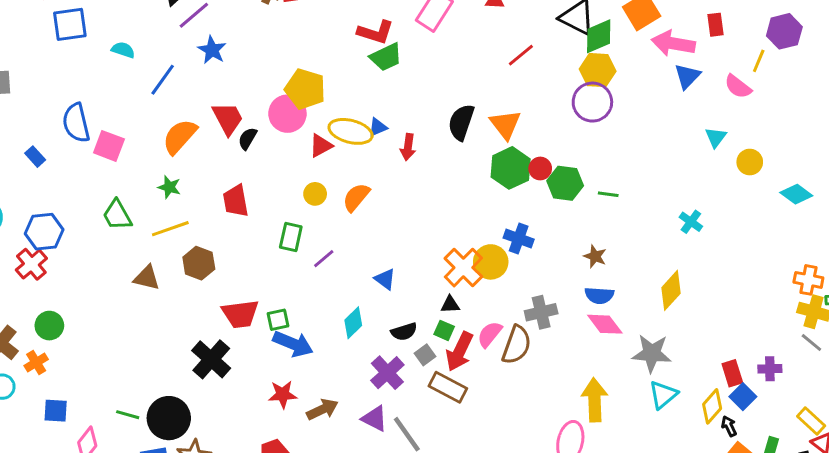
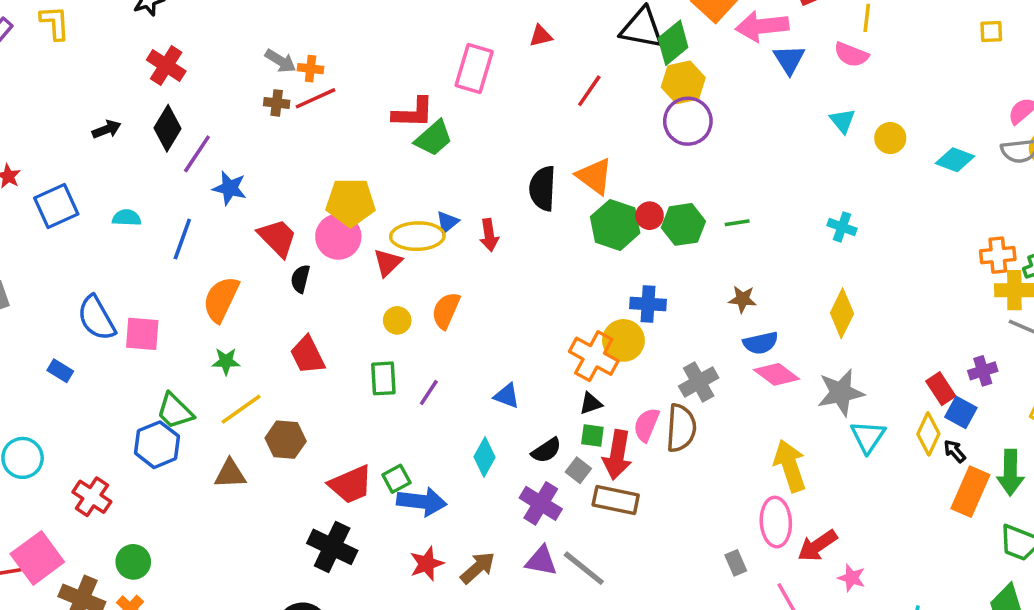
red trapezoid: (228, 118) -> (277, 238), moved
blue hexagon: (44, 232) -> (157, 445), moved

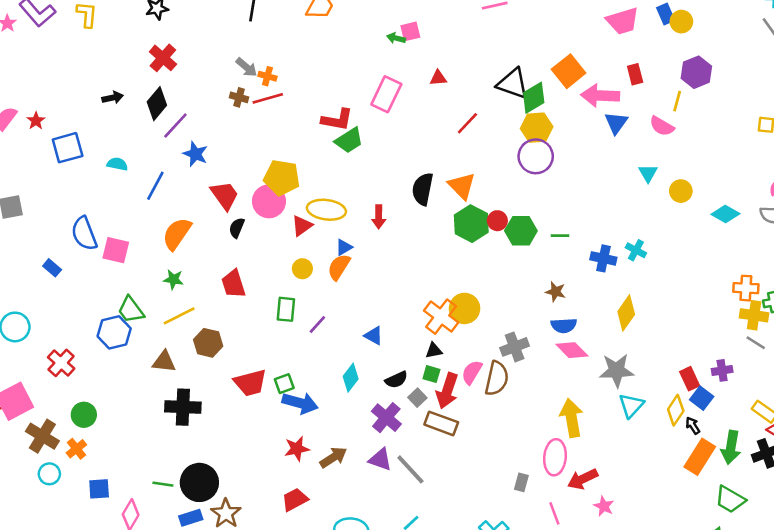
blue triangle: (447, 222) -> (344, 247), moved
blue cross: (648, 304) -> (603, 258), moved
black cross: (332, 547) -> (183, 407), moved, turned -32
gray rectangle: (736, 563) -> (521, 482), turned 30

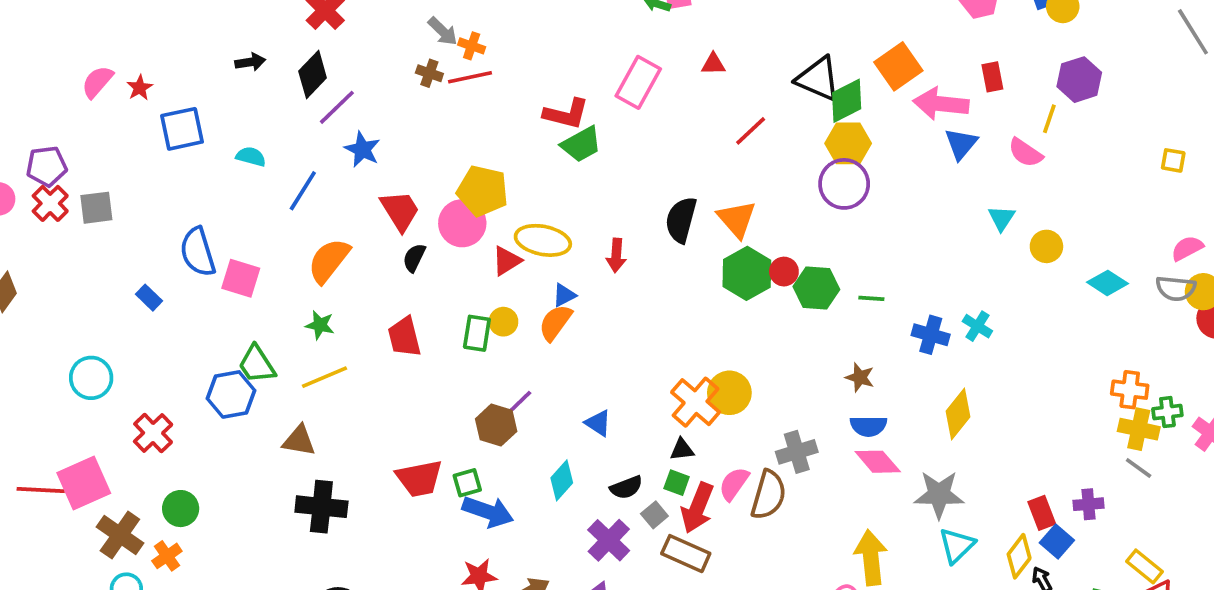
green rectangle: (286, 309) -> (477, 333), moved
brown hexagon: (208, 343) -> (496, 425), moved

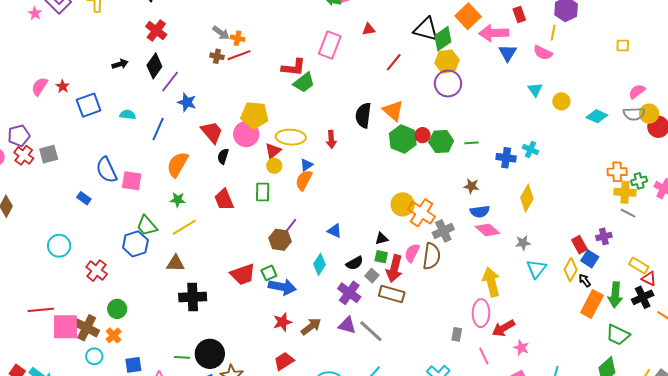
yellow circle: (503, 322) -> (274, 166), moved
orange cross: (696, 402) -> (421, 213), moved
pink square: (84, 483) -> (65, 327), moved, turned 32
gray star: (939, 495) -> (523, 243), size x0.6

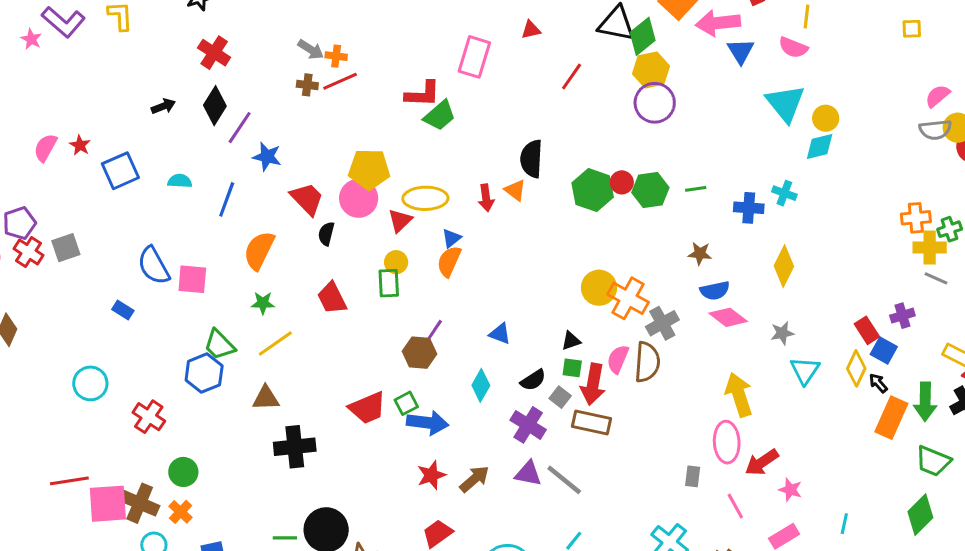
cyan triangle: (535, 90) -> (785, 103), size x1.8
orange triangle: (393, 111) -> (515, 190), moved, size x0.7
cyan diamond: (597, 116) -> (820, 147), moved, turned -35
yellow circle: (274, 166) -> (396, 262), moved

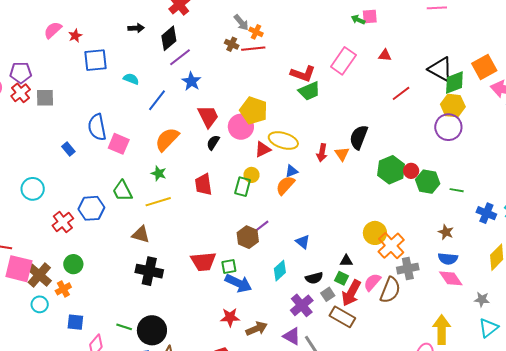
blue hexagon: (204, 373) -> (91, 208), moved

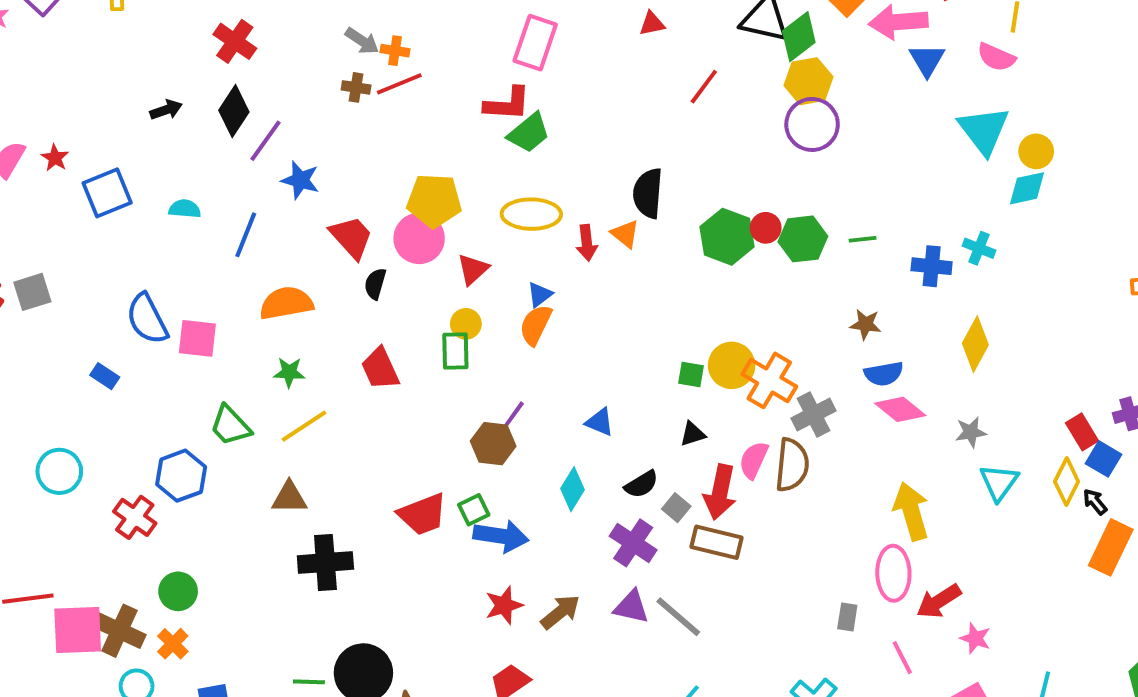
pink rectangle: (343, 61) -> (535, 43), moved
orange semicircle: (167, 139) -> (286, 303), turned 52
yellow ellipse: (283, 140) -> (531, 214), moved
green square: (341, 278) -> (691, 375), moved

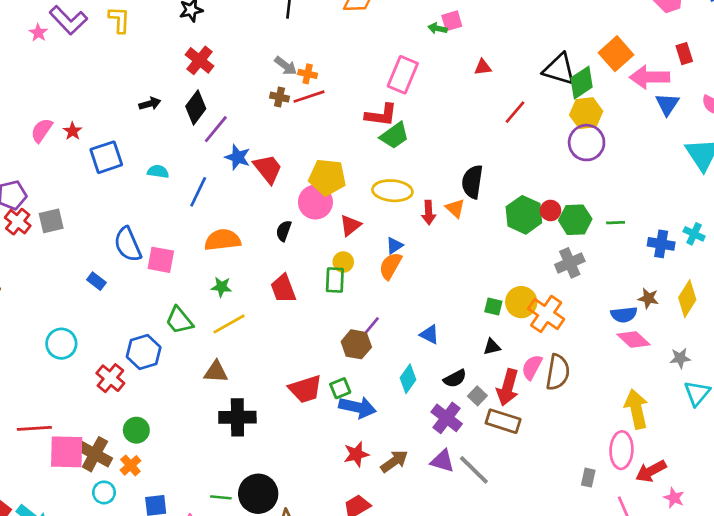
red trapezoid: (351, 237) -> (268, 169), moved
brown star: (866, 324) -> (648, 298), moved
gray cross: (813, 415) -> (570, 263), moved

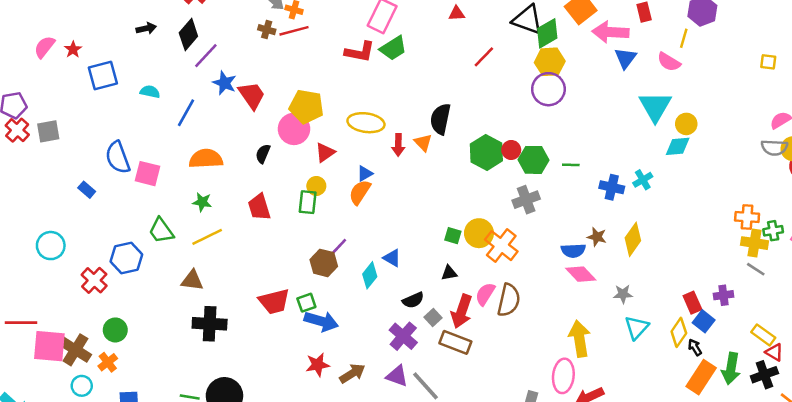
green trapezoid: (394, 136) -> (393, 48), moved
cyan cross: (694, 234) -> (643, 180), turned 30
cyan diamond: (408, 379) -> (370, 275), moved

